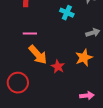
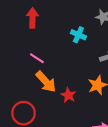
pink line: (30, 34) -> (37, 58), turned 32

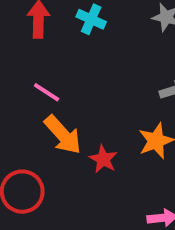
cyan cross: (78, 35) -> (91, 19), moved

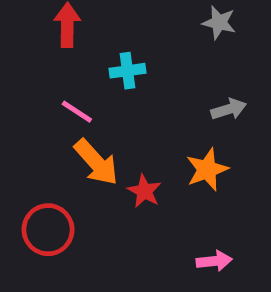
cyan cross: (91, 19) -> (128, 71), moved, turned -32

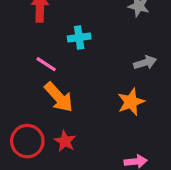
red star: (144, 191) -> (65, 141), moved

